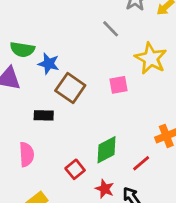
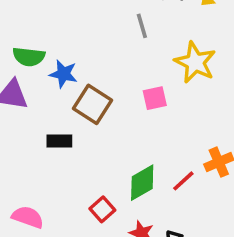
gray line: (111, 29) -> (142, 26), turned 30
pink semicircle: (27, 154) -> (28, 217), moved, turned -65
red line: (141, 163) -> (183, 181), moved

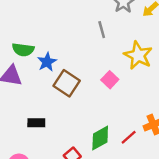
blue star: (63, 74) -> (47, 62), turned 30
pink square: (155, 98) -> (110, 80), turned -35
black rectangle: (59, 141) -> (36, 123), moved

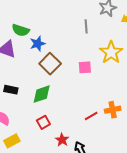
pink square: (110, 80) -> (85, 67), turned 32
black rectangle: (36, 123) -> (11, 90), moved
green diamond: (100, 138) -> (42, 94), moved

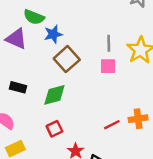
gray line: (86, 26) -> (109, 43), moved

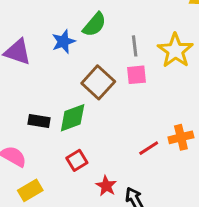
green semicircle: (34, 17) -> (94, 25), moved, turned -66
brown square: (67, 59) -> (98, 82), moved
black rectangle: (18, 87) -> (39, 121), moved

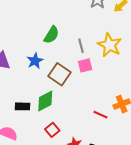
blue star: (63, 42) -> (35, 61), moved
red line: (149, 148) -> (100, 115), turned 64

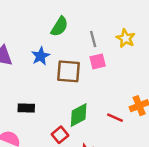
yellow star: (110, 45) -> (126, 38), size x0.7
brown square: (60, 74) -> (68, 71), turned -30
green diamond: (45, 101) -> (79, 115), moved

